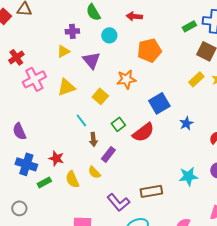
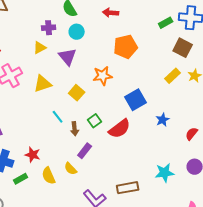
cyan circle: (109, 35) -> (77, 32), moved
brown arrow: (93, 139) -> (75, 129), moved

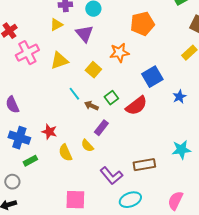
brown arrow: (75, 129) -> (91, 106), turned 120
green rectangle: (21, 179) -> (30, 161), moved

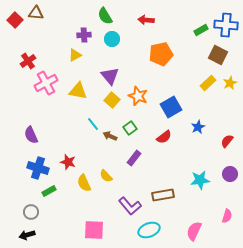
purple triangle: (84, 34) -> (110, 76), moved
orange star: (119, 53) -> (138, 96), moved, turned 30
yellow triangle: (59, 61) -> (78, 91), turned 30
red semicircle: (136, 106) -> (164, 137), moved, size x0.7
purple rectangle: (101, 128) -> (134, 158), moved

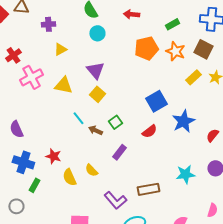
green rectangle: (201, 30) -> (172, 24), moved
purple cross: (84, 35) -> (48, 24), moved
orange star: (138, 96) -> (175, 51), moved
blue star: (198, 127) -> (183, 121), size x1.6
green rectangle: (49, 191) -> (34, 185), turned -32

